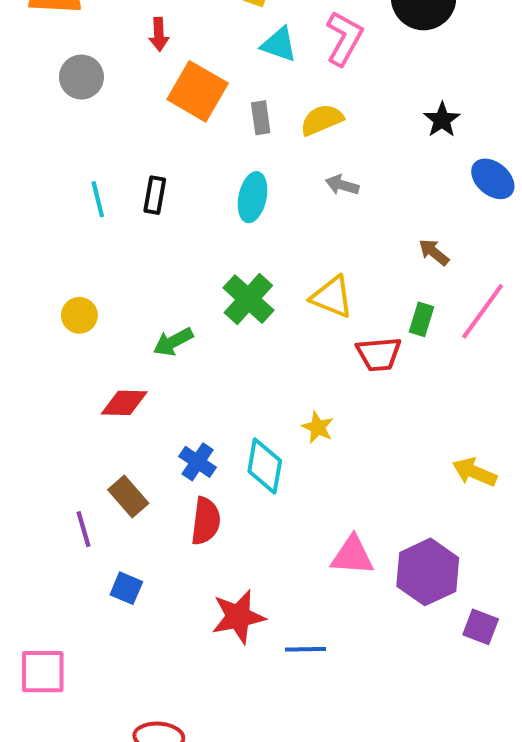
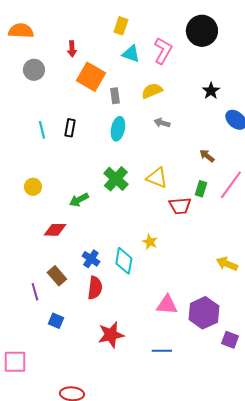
gray rectangle: (261, 118) -> (115, 96), moved
blue line: (305, 649) -> (162, 351), moved

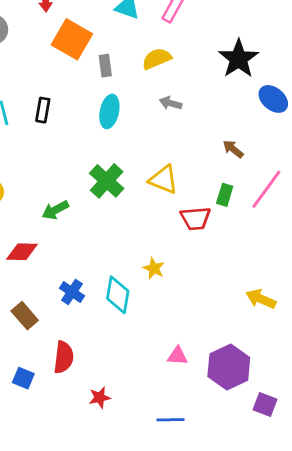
black star: (211, 91) -> (239, 59), size x1.6
red semicircle: (95, 288) -> (64, 357), moved
pink triangle: (167, 305) -> (177, 356), size x0.7
red star: (111, 335) -> (100, 398), size x0.6

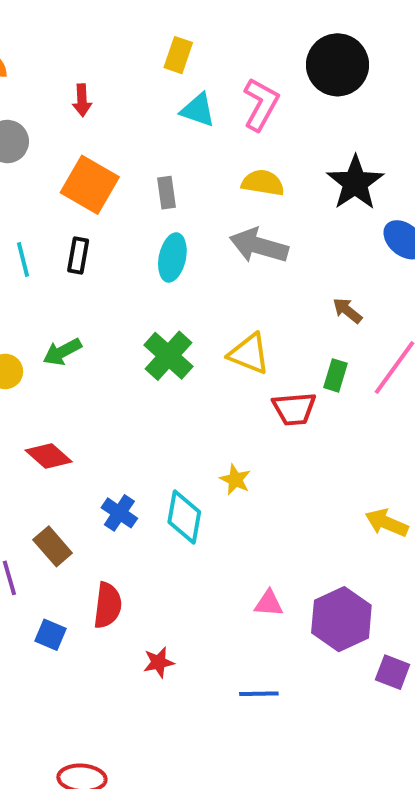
orange square: (72, 39) -> (90, 185), moved
yellow semicircle: (157, 59) -> (263, 183), moved, turned 32
gray arrow: (171, 103) -> (259, 246), size x1.8
green arrow: (55, 210) -> (62, 352), moved
red diamond: (22, 252) -> (49, 456), turned 40

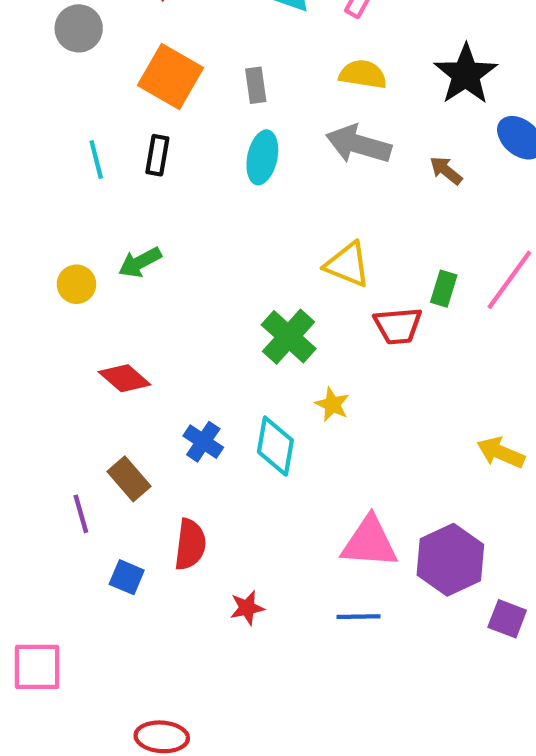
brown arrow: (347, 311) -> (446, 171), moved
green cross: (168, 356) -> (289, 337), moved
pink triangle: (269, 603) -> (369, 542), size x1.8
blue line: (259, 694) -> (359, 617), moved

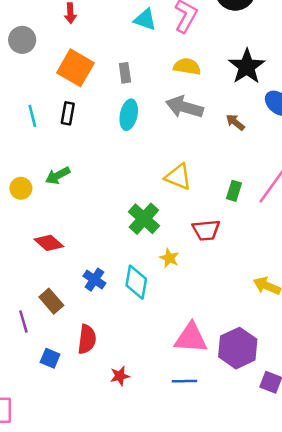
red trapezoid: (398, 326) -> (206, 230), moved

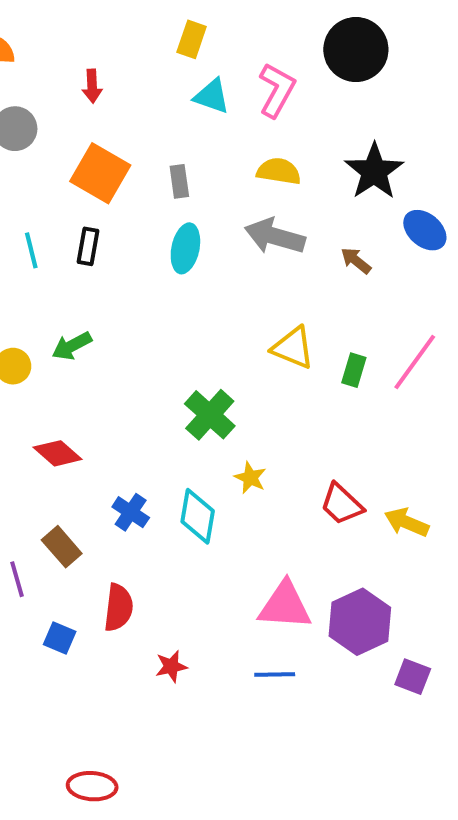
yellow triangle: (178, 177) -> (293, 348), moved
red trapezoid: (206, 230) -> (342, 504), moved, turned 48

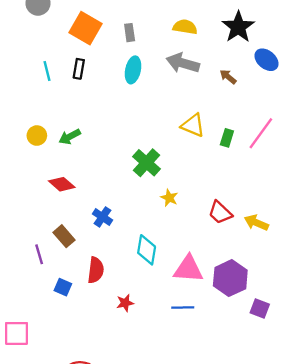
green arrow: (72, 346) -> (70, 137), moved
cyan diamond: (198, 516) -> (147, 250), moved

